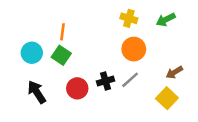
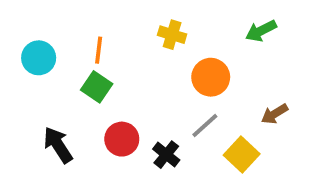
yellow cross: (129, 18) -> (172, 35), moved
cyan circle: (32, 53) -> (39, 58), moved
black cross: (106, 81) -> (166, 155), moved, turned -35
yellow square: (167, 98) -> (242, 155), moved

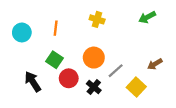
orange circle: (211, 77) -> (94, 58), moved
green square: (97, 87) -> (55, 60), moved

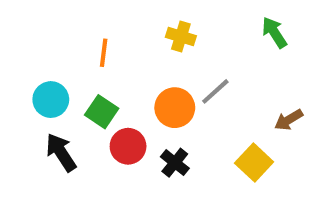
green arrow: (147, 17) -> (274, 32), turned 84
cyan circle: (22, 32) -> (51, 100), moved
gray line: (116, 71) -> (215, 91), moved

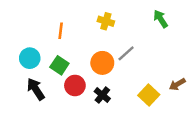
brown arrow: (289, 120) -> (177, 84), moved

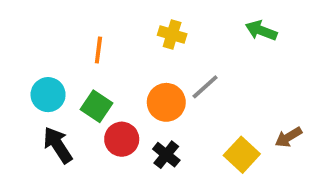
green arrow: (161, 19) -> (261, 31), turned -36

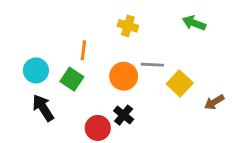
orange line: (98, 50) -> (83, 50), moved
gray line: (205, 87) -> (152, 65), turned 45
red circle: (122, 139) -> (98, 128), moved
yellow square: (242, 155) -> (180, 83), moved

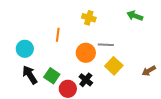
green square: (72, 79) -> (52, 76), moved
yellow square: (180, 83) -> (114, 66), moved

